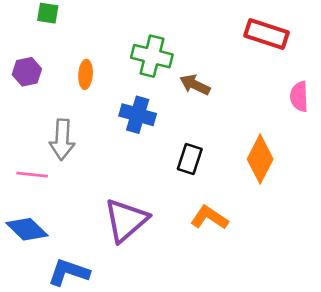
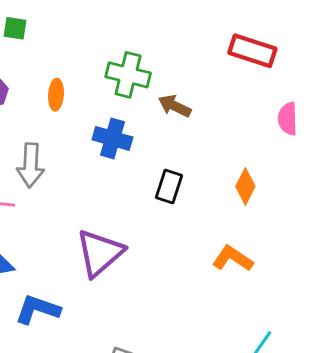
orange diamond: (260, 159) -> (245, 186), size x0.7
orange L-shape: (209, 218) -> (233, 259), moved

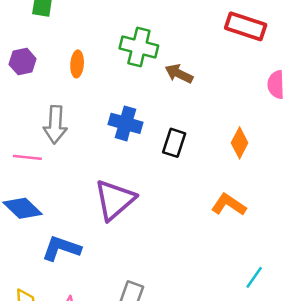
blue cross: (112, 138) -> (126, 123), moved

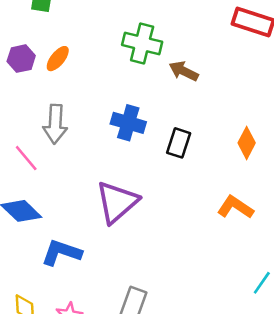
orange ellipse: (77, 64) -> (58, 59), moved, turned 35
pink line: (27, 157) -> (26, 158), turned 44

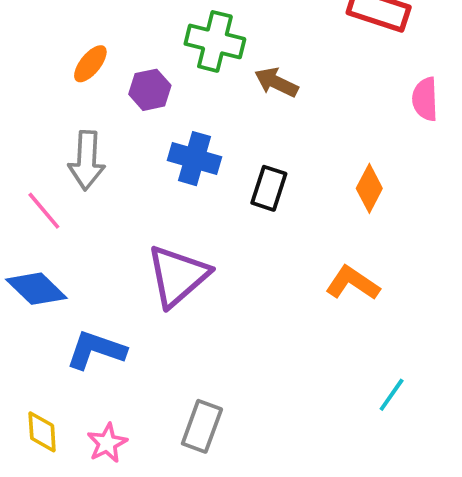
purple hexagon: (21, 59) -> (150, 90), moved

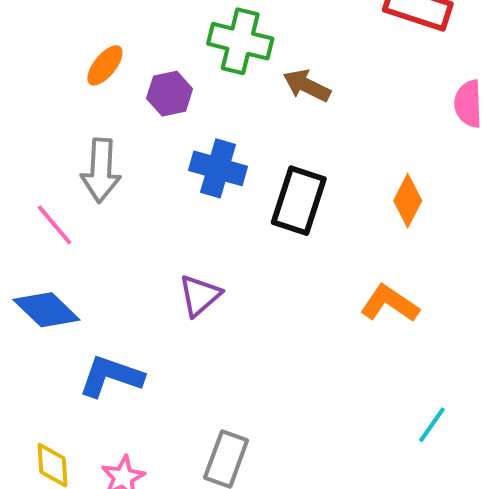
black rectangle: (269, 188) -> (299, 201), size x1.4
purple triangle: (178, 276) -> (200, 296), size x0.6

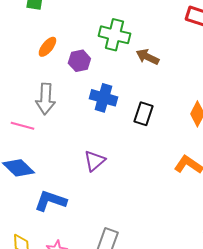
black rectangle: (299, 201) -> (143, 114), size x0.7
pink line: (55, 225) -> (22, 126), turned -35

